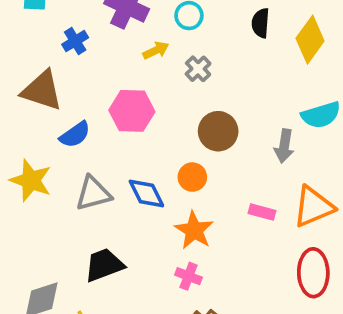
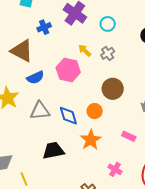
yellow arrow: (156, 50) -> (85, 50), moved, turned -120
black trapezoid: (104, 265) -> (53, 151), moved
pink cross: (189, 276) -> (115, 169), moved

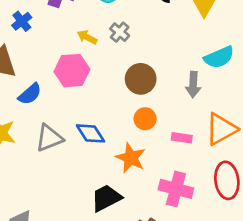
orange circle: (95, 111) -> (145, 119), moved
black trapezoid: (53, 151) -> (106, 198), moved
pink cross: (115, 169) -> (176, 189), size x1.6

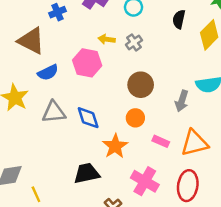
yellow arrow: (87, 37) -> (107, 39), turned -35

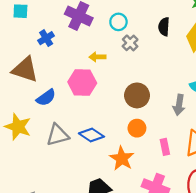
gray cross: (134, 42) -> (130, 43), moved
blue diamond: (88, 118) -> (91, 135), turned -30
pink rectangle: (161, 141) -> (165, 147), turned 63

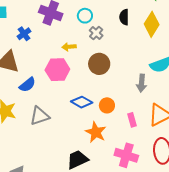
brown circle: (137, 95) -> (99, 64), moved
blue diamond: (91, 135) -> (82, 102), moved

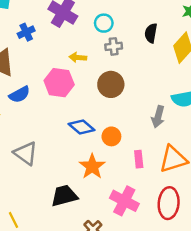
gray cross: (96, 33) -> (114, 46), turned 32
gray triangle: (40, 116) -> (26, 153), moved, turned 45

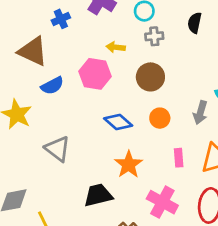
orange circle: (111, 136) -> (160, 118), moved

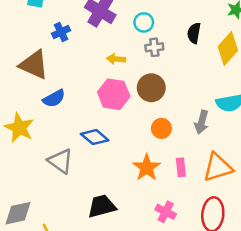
pink hexagon: (95, 74) -> (114, 94), moved
blue diamond: (118, 122) -> (95, 137), moved
orange star: (129, 165) -> (147, 168), moved
pink cross: (162, 202) -> (166, 212), size x0.7

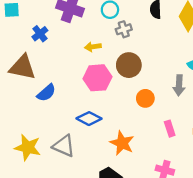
yellow star: (19, 128) -> (28, 147), moved
orange star: (147, 168) -> (122, 143), moved

